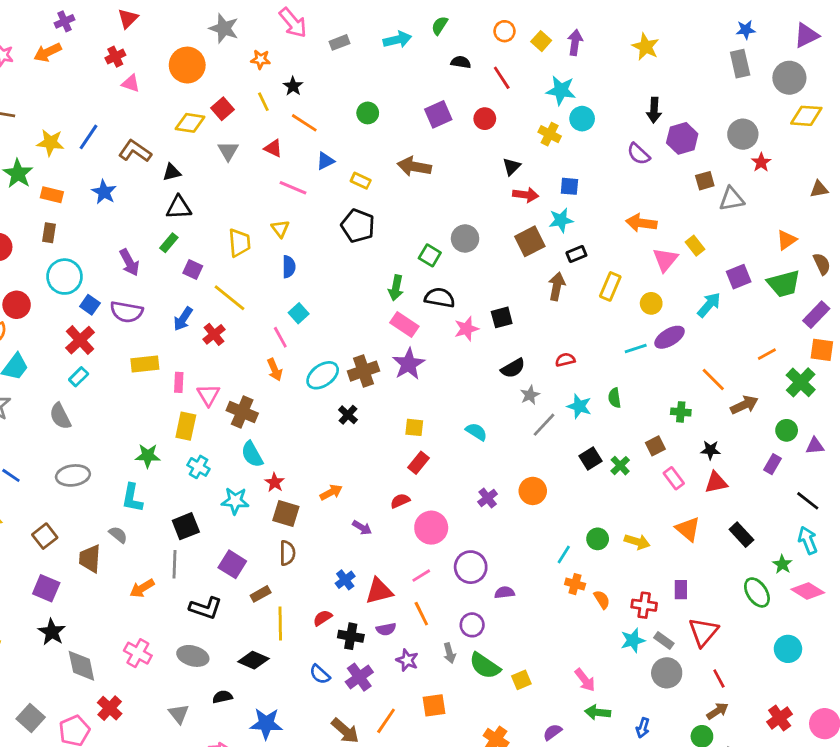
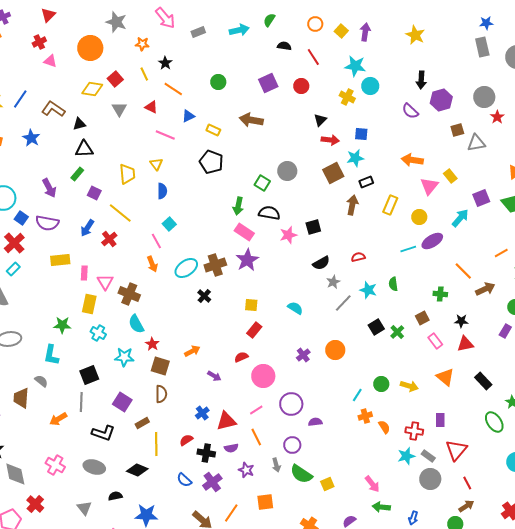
orange cross: (575, 584) -> (365, 416), turned -32

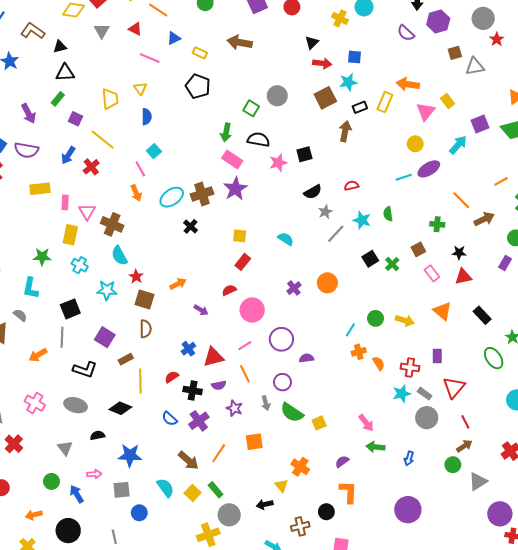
yellow rectangle: (390, 205) -> (385, 102), moved

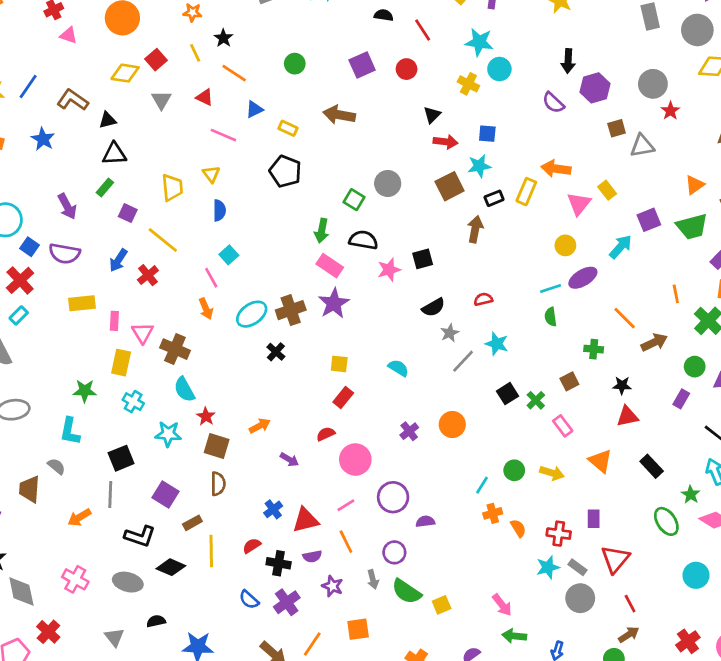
orange line: (501, 181) -> (676, 294), turned -72
green semicircle: (388, 214) -> (551, 317), moved
pink rectangle: (432, 273) -> (563, 426), moved
black diamond: (120, 408) -> (171, 567), moved

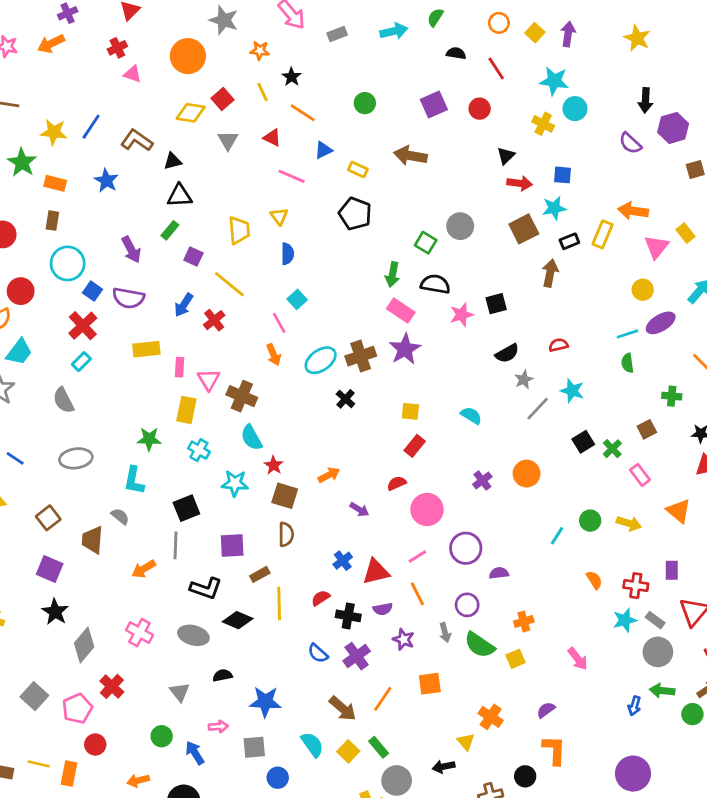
purple square: (165, 495) -> (232, 545), turned -35
orange cross: (493, 513) -> (524, 621), moved
gray diamond: (21, 591) -> (84, 645), turned 52
green arrow: (514, 636) -> (662, 691), moved

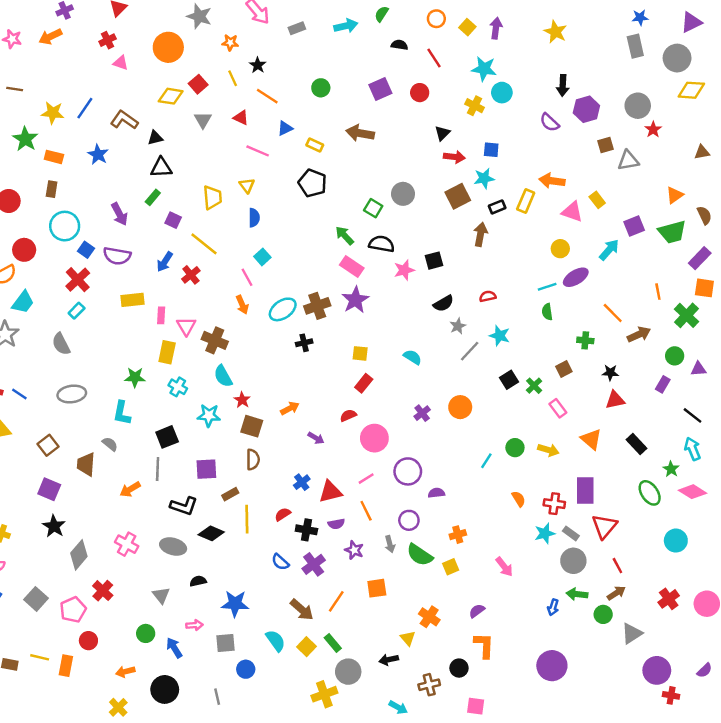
pink triangle: (657, 247) -> (572, 212), turned -50
green arrow: (392, 275) -> (345, 236), turned 126
black cross: (345, 399) -> (304, 343), turned 35
purple rectangle: (672, 570) -> (585, 491), size x1.6

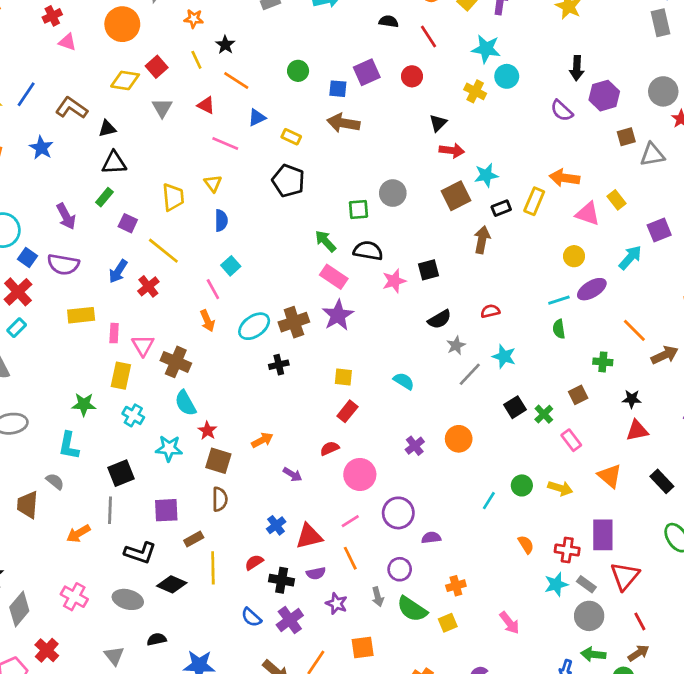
blue square: (491, 150) -> (338, 89), moved
green square: (373, 208) -> (358, 210), turned -36

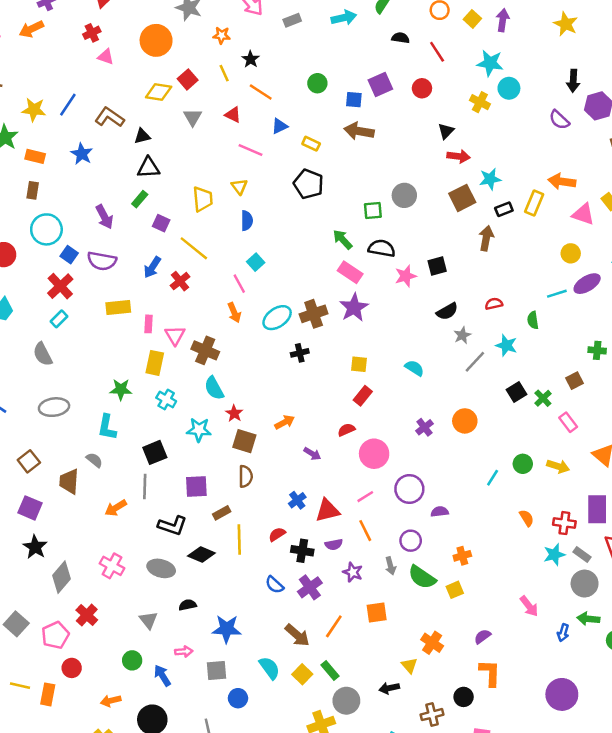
green semicircle: (559, 329) -> (533, 320), moved
pink arrow: (509, 623) -> (529, 606), moved

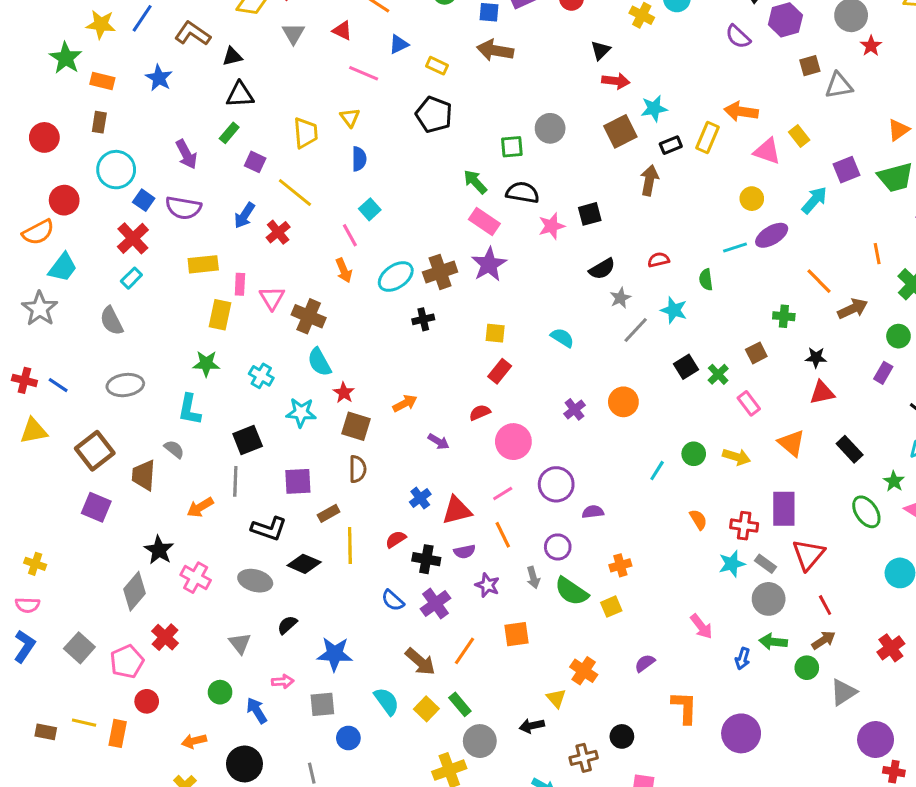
yellow rectangle: (155, 363) -> (220, 315), moved
brown square: (29, 461) -> (95, 451), size x1.4
black star: (35, 547) -> (159, 550), moved
black semicircle: (188, 605) -> (287, 625), turned -30
orange L-shape: (490, 673) -> (685, 707), moved

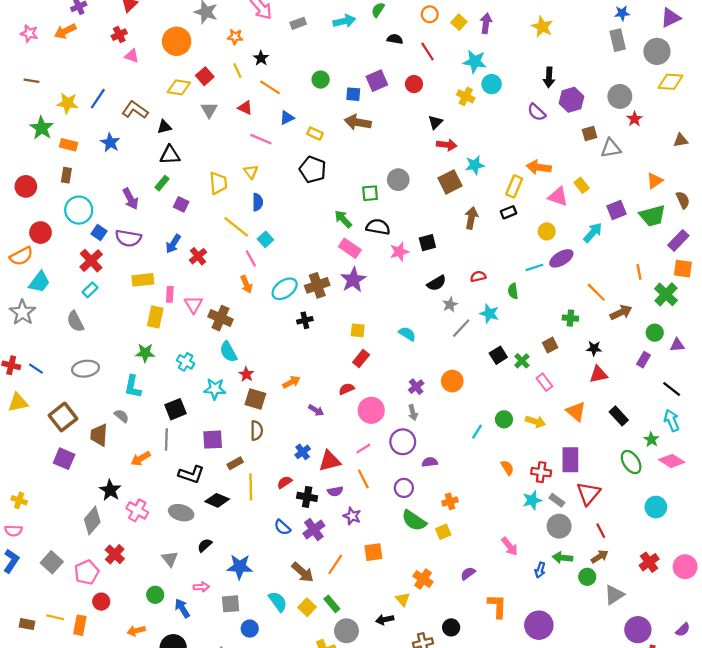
black rectangle: (671, 145) -> (508, 212), moved
yellow line: (295, 192) -> (236, 227), moved
gray arrow: (533, 578) -> (413, 413), moved

